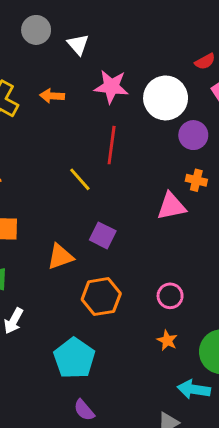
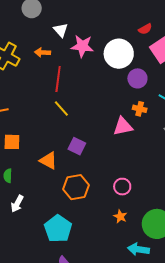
white triangle: (78, 45) -> (61, 30), moved
red line: (112, 145) -> (58, 79), moved
orange triangle: (60, 257) -> (48, 160), turned 48

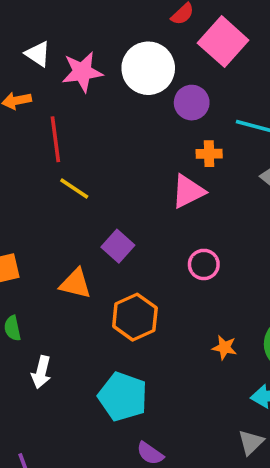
purple square: (77, 146) -> (118, 246), turned 30
pink circle: (122, 187) -> (204, 264), moved

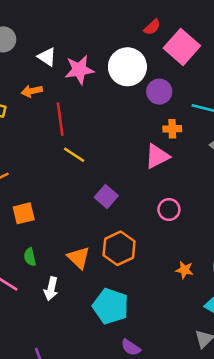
orange triangle: (75, 284) -> (79, 258), moved, turned 30

